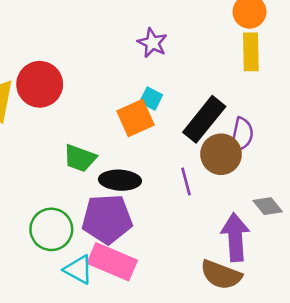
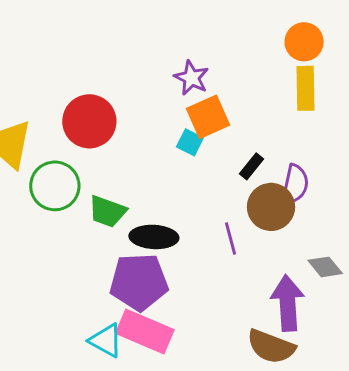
red circle: (40, 84) -> (89, 121), moved
orange square: (136, 118) -> (208, 117), moved
black rectangle: (204, 119) -> (251, 166), size x0.5
green circle: (51, 229) -> (55, 186), moved

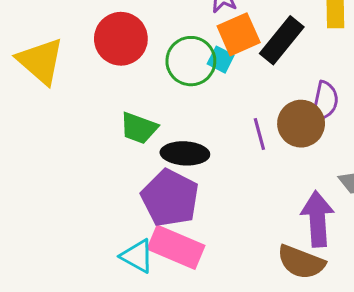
black rectangle: (251, 166) -> (282, 40), moved, size x1.8
green circle: (55, 186) -> (191, 61), moved
purple line: (230, 238) -> (259, 134), moved
purple pentagon: (139, 282) -> (170, 198), turned 30

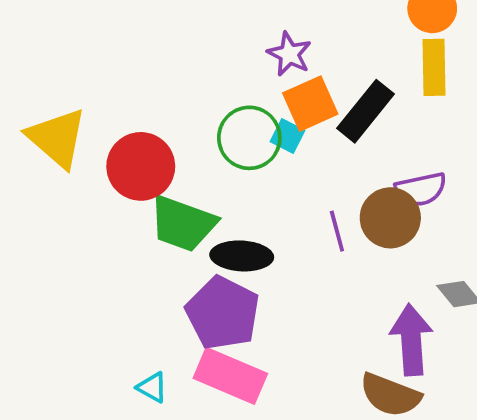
red circle: (121, 39) -> (141, 166), moved
purple semicircle: (325, 101) -> (421, 189), turned 66
green trapezoid: (139, 128) -> (183, 224), size x1.4
cyan triangle: (137, 256) -> (152, 387), moved, size x0.7

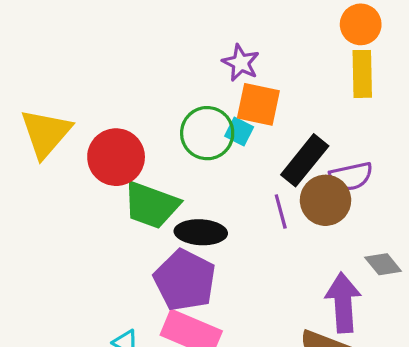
orange square: (310, 104) -> (258, 104), turned 36
black rectangle: (366, 111) -> (305, 160), moved
yellow triangle: (57, 138) -> (46, 133), turned 30

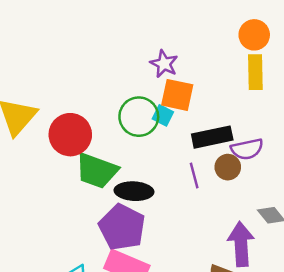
black rectangle: (305, 160) -> (212, 137), turned 39
brown circle: (325, 200) -> (228, 167), size x0.7

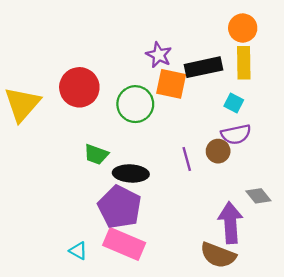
cyan square: (163, 115) -> (234, 103), moved
red circle: (70, 135) -> (79, 87), moved
black rectangle: (212, 137) -> (204, 67), moved
green trapezoid: (97, 171) -> (96, 154), size x0.6

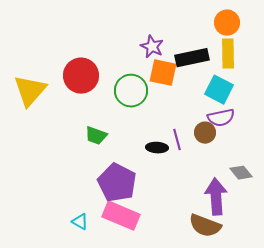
cyan square: (234, 103) -> (219, 90), size x1.6
black ellipse: (131, 173) -> (157, 148), moved, size x0.7

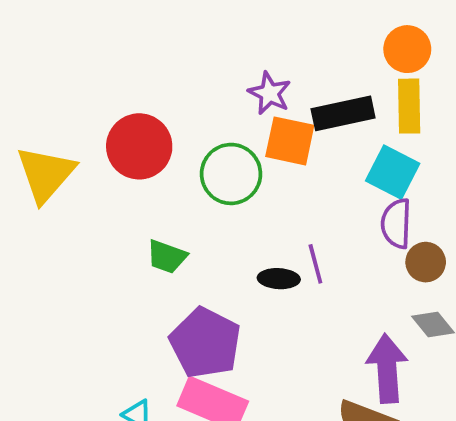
purple semicircle: (221, 118) -> (396, 224), turned 104
brown circle: (205, 133) -> (426, 262), moved

